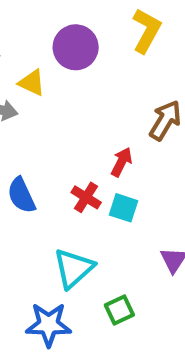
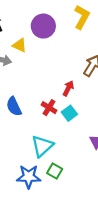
cyan square: (124, 208) -> (69, 113), turned 35
green square: (119, 310) -> (55, 171), moved, turned -35

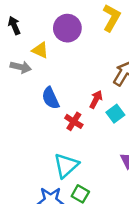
blue semicircle: (14, 106) -> (51, 98), moved
cyan square: (69, 113) -> (115, 114), moved

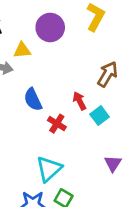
yellow triangle: (40, 50) -> (22, 50), turned -30
red arrow: (96, 99) -> (80, 101), turned -54

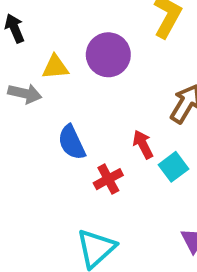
purple circle: (50, 27) -> (108, 55), moved
red cross: (57, 124) -> (108, 179), turned 30

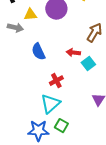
red arrow: (143, 144) -> (73, 53), turned -56
red cross: (108, 179) -> (56, 81), moved

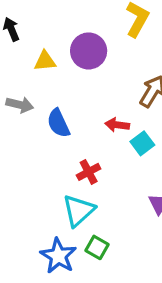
gray arrow: (15, 28) -> (20, 105), moved
blue star: (38, 131) -> (58, 256), turned 30

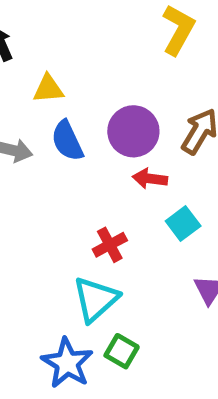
purple circle: (89, 51) -> (133, 131), moved
blue semicircle: (58, 123) -> (67, 141), moved
cyan square: (142, 143) -> (183, 224), moved

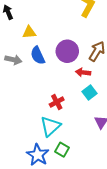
red arrow: (150, 179) -> (83, 72), moved

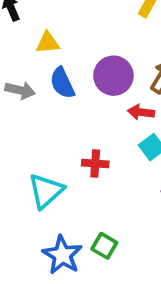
red cross: (57, 102) -> (95, 163), turned 32
cyan triangle: (50, 126) -> (46, 191), moved

